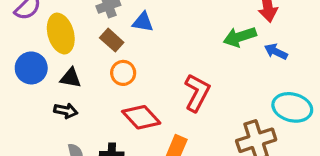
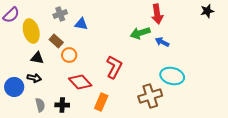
brown rectangle: (112, 40) -> (56, 41), moved
blue circle: (31, 68) -> (14, 87), moved

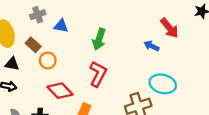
red arrow: (157, 14) -> (169, 28), moved, turned -30
green arrow: (140, 33) -> (99, 39), moved, turned -54

